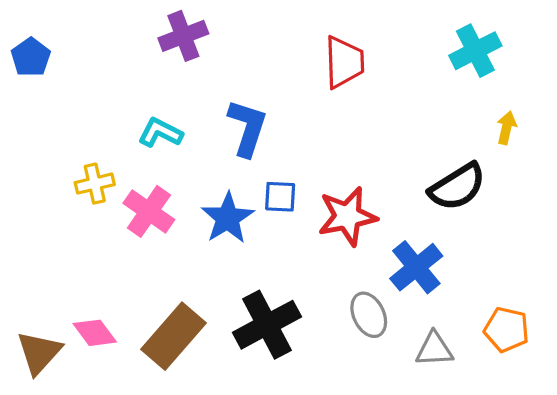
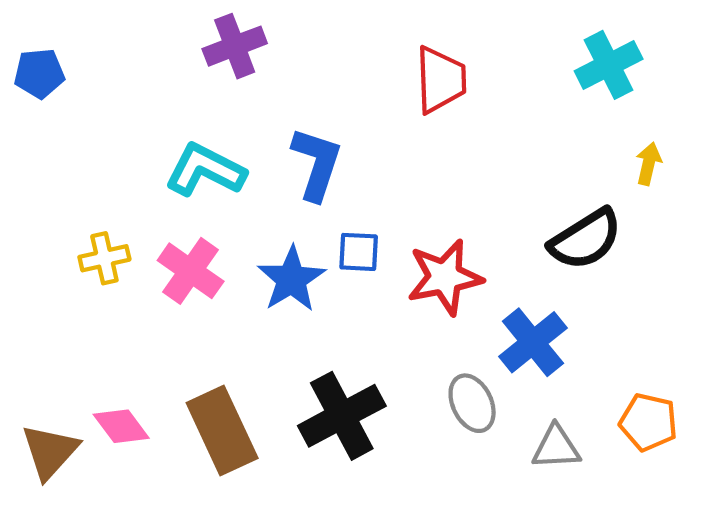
blue pentagon: (31, 57) -> (39, 73), turned 30
cyan L-shape: (160, 133) -> (205, 170), size x1.4
yellow cross: (95, 184) -> (104, 258), moved
brown rectangle: (174, 336) -> (222, 431), turned -66

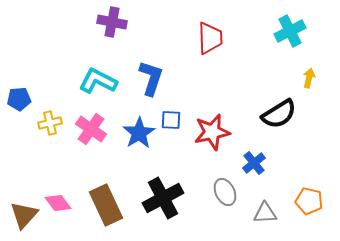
purple cross: (235, 46) -> (112, 22), turned 32
blue pentagon: (39, 73) -> (19, 99), moved
blue cross: (533, 342) -> (254, 163), size x0.7

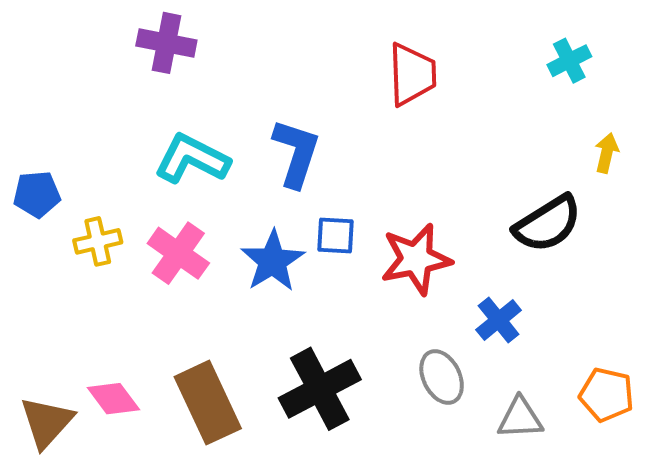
purple cross: (112, 22) -> (166, 43), moved
cyan cross: (290, 31) -> (569, 61), size x0.7

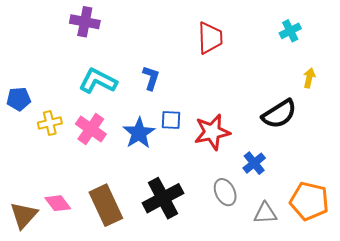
blue L-shape: (296, 153) -> (151, 78), size x0.7
orange pentagon: (607, 395) -> (309, 201), size x1.4

